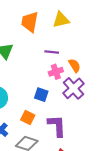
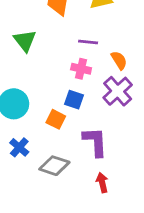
pink cross: (56, 72) -> (81, 69), moved, turned 32
orange square: (28, 117) -> (56, 119), moved

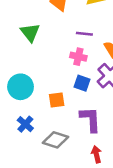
blue square: (74, 100) -> (82, 83), moved
orange square: (56, 119) -> (57, 100), turned -35

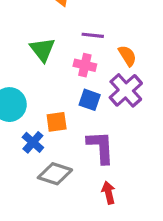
green triangle: (30, 33) -> (42, 49), moved
blue cross: (25, 124) -> (33, 142), moved

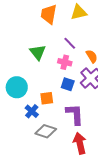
purple line: (93, 35) -> (70, 43), turned 40
red arrow: (108, 193) -> (80, 143), size x1.5

